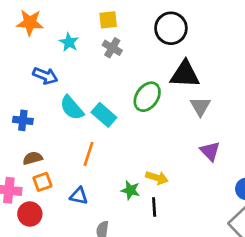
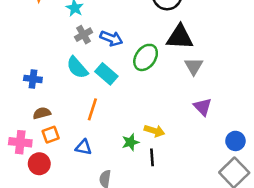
gray cross: (112, 48) -> (84, 35), moved, turned 30
blue arrow: (45, 76) -> (111, 38), moved
green star: (130, 190) -> (130, 142), turned -30

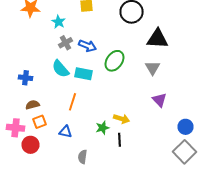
black triangle: (180, 37) -> (158, 39), moved
cyan rectangle: (106, 74) -> (84, 74), turned -30

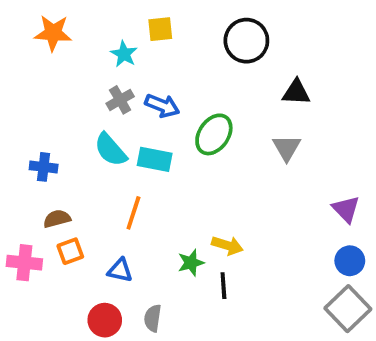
cyan star: (58, 22) -> (124, 54), moved
black triangle: (158, 39) -> (296, 92), size x0.7
purple triangle: (160, 100) -> (346, 209), moved
red circle: (30, 145) -> (105, 320), moved

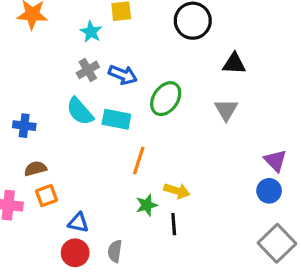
orange line: (133, 213) -> (139, 161), moved
blue circle: (350, 261) -> (269, 191), moved
blue triangle: (120, 270) -> (78, 223), moved

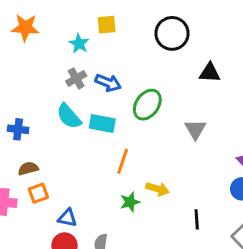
gray triangle: (226, 110) -> (195, 129), moved
black line: (174, 224) -> (197, 219), moved

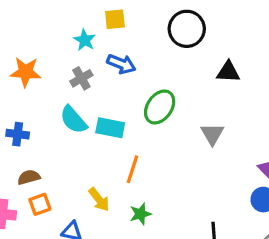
orange star: (25, 28) -> (26, 72), moved
blue arrow: (108, 83) -> (121, 64), moved
yellow arrow: (157, 189) -> (99, 200), moved, turned 35

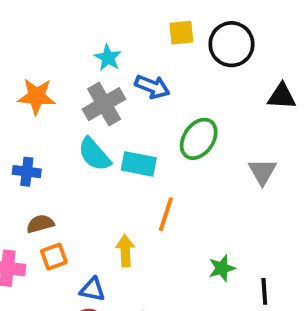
yellow square: (115, 19) -> (181, 33), moved
gray cross: (81, 78) -> (104, 104), size x1.5
yellow arrow: (99, 200) -> (125, 251), turned -145
green star: (140, 214) -> (222, 268), moved

